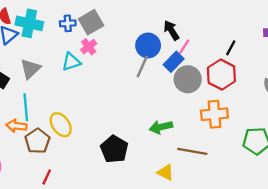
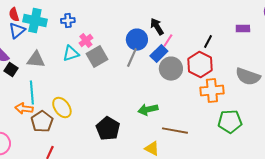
gray square: (91, 22) -> (97, 57), moved
gray triangle: (30, 69) -> (36, 60), turned 48
orange cross: (214, 114) -> (212, 91), moved

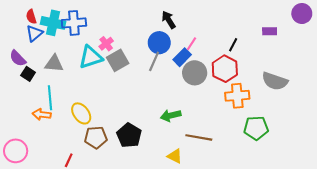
blue cross: (68, 21) -> (74, 23), moved, size x1.6
black arrow: (157, 27) -> (169, 20), moved
cyan triangle: (71, 54) -> (91, 57), size x1.4
brown pentagon: (42, 122) -> (96, 137), moved, turned 30

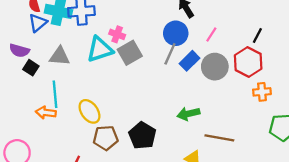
pink cross: (106, 44) -> (117, 34), turned -32
blue rectangle: (182, 57) -> (190, 61), moved
purple semicircle: (18, 58) -> (19, 50), turned -30
orange cross: (237, 96) -> (262, 92), size x0.7

